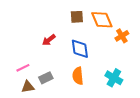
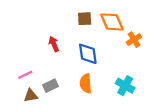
red arrow: (49, 40) -> (54, 44), turned 104

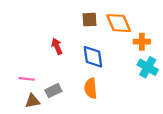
orange cross: (134, 40) -> (142, 42), turned 32
pink line: (25, 75) -> (27, 79), turned 32
cyan cross: (125, 86) -> (148, 67), moved

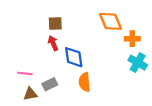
brown square: (89, 20) -> (55, 24), moved
blue diamond: (93, 57) -> (74, 57), moved

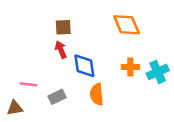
orange cross: (132, 39) -> (130, 67), moved
cyan cross: (138, 63) -> (158, 72), turned 36
brown triangle: (30, 94) -> (15, 108), moved

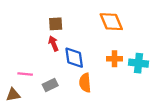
cyan cross: (158, 72) -> (139, 63), turned 30

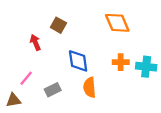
brown square: (56, 24) -> (58, 25), turned 32
red arrow: (53, 43) -> (35, 42), moved
pink line: (25, 74) -> (26, 78), turned -56

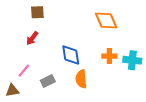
brown square: (58, 25) -> (37, 12), moved, turned -32
red arrow: (35, 42) -> (32, 38), turned -120

